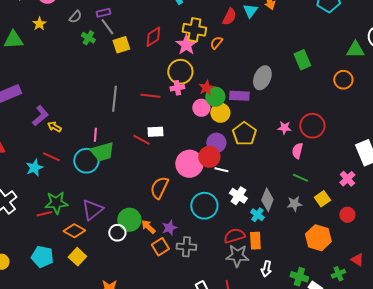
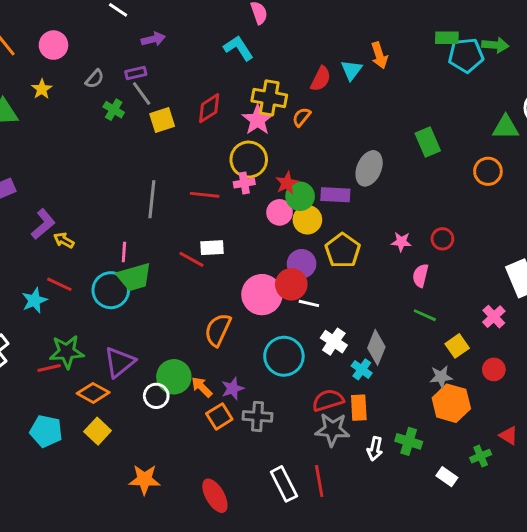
red circle: (312, 126) -> (442, 239), size x0.6
gray star: (294, 204) -> (441, 377), moved
green cross: (299, 277) -> (409, 441), moved

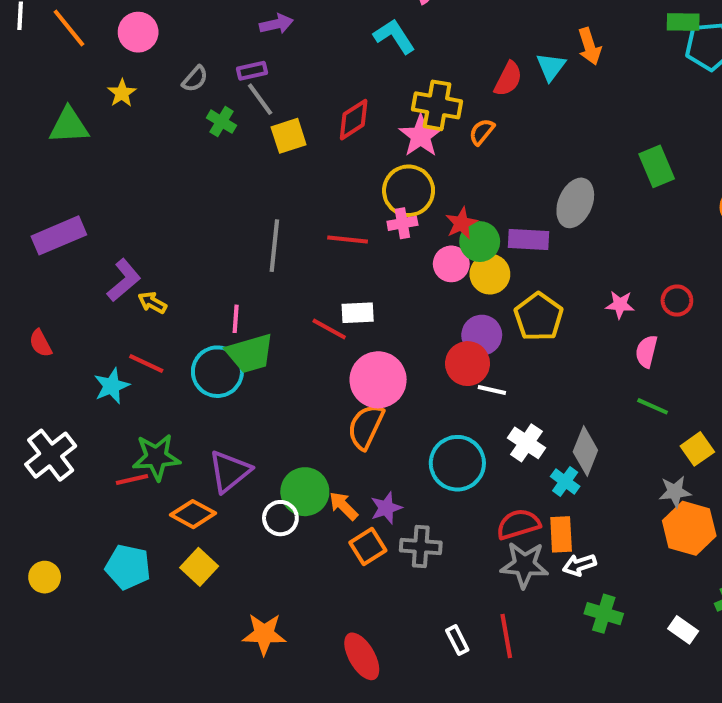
pink circle: (262, 295) -> (378, 380), moved
green cross: (409, 441) -> (604, 614), moved
white arrow: (375, 449) -> (579, 565), moved, turned 60
white rectangle: (284, 484) -> (457, 640), size x0.6

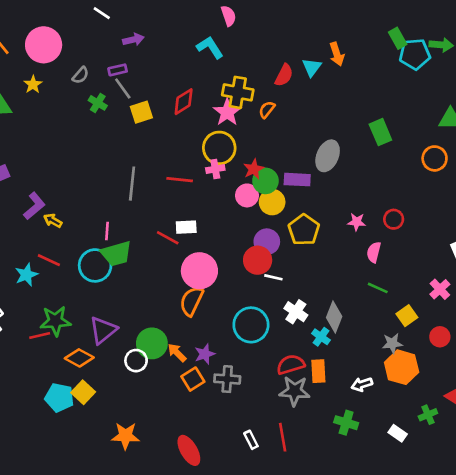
green rectangle: (683, 22) -> (398, 38), turned 60
pink circle: (138, 32) -> (44, 45), size x1.4
white arrow: (579, 565) -> (362, 384), moved
cyan pentagon: (128, 567) -> (59, 398), moved

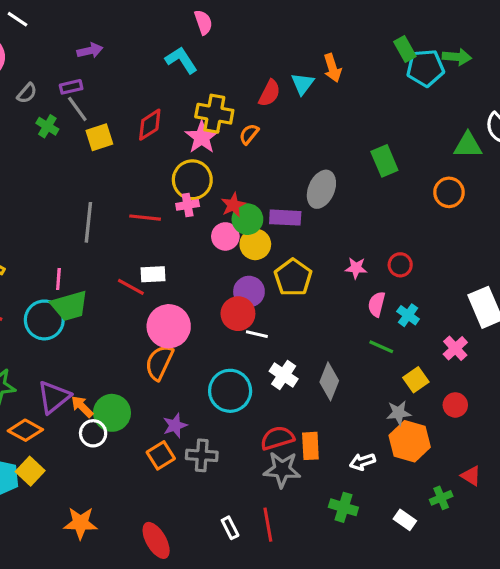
white line: (102, 13) -> (17, 19), moved
cyan cross: (321, 337) -> (408, 315), moved
orange arrow: (177, 353) -> (82, 407), moved

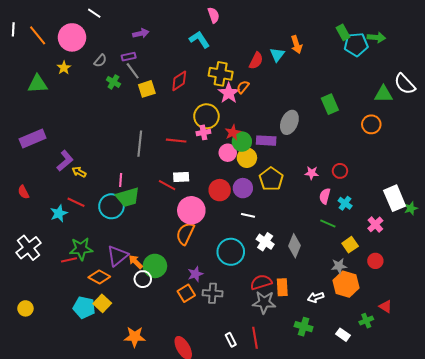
pink star: (202, 137) -> (229, 93), moved
red circle: (238, 314) -> (220, 190), moved

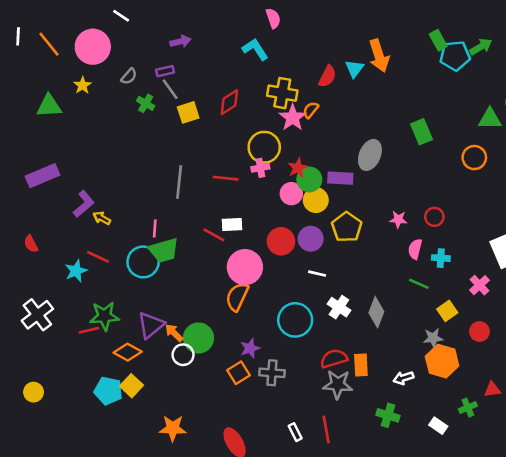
green arrow: (376, 37) -> (481, 47), turned -36
orange arrow: (296, 44) -> (379, 56), size x1.4
cyan cross: (345, 203) -> (441, 258), turned -32
red triangle: (385, 306) -> (492, 390), turned -40

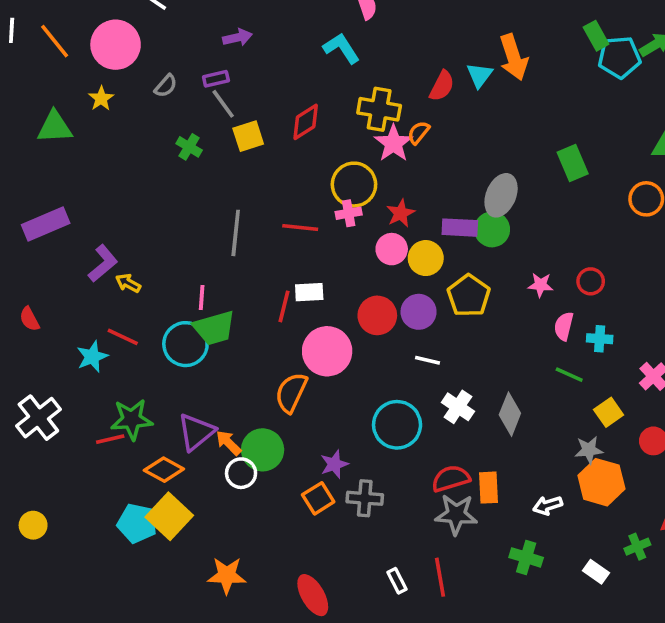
green cross: (146, 103) -> (189, 147), moved
green circle: (309, 179) -> (492, 229), moved
red line: (214, 235) -> (284, 306), turned 75
orange semicircle: (237, 297) -> (291, 393), moved
yellow square: (131, 386) -> (169, 516), size x1.4

